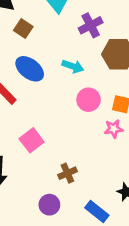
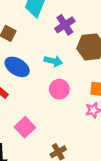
pink circle: (89, 100) -> (59, 89), moved

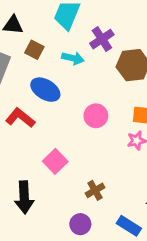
cyan arrow: (53, 61) -> (73, 58), moved

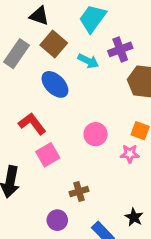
brown square: (34, 50) -> (54, 44), size x1.4
pink circle: (96, 116) -> (96, 134), moved
red L-shape: (20, 118) -> (32, 124), moved

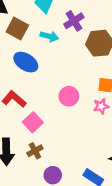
brown cross: (79, 191) -> (35, 151), moved

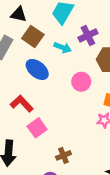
pink circle: (69, 96) -> (81, 82), moved
brown cross: (35, 151) -> (63, 155), moved

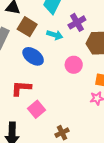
red L-shape: (22, 104) -> (21, 88), turned -40

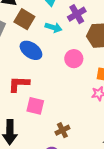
pink square: (36, 109) -> (35, 106), turned -36

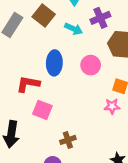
blue ellipse: (31, 50) -> (54, 63), moved, turned 50

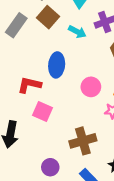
pink circle: (91, 65) -> (91, 87), moved
brown cross: (68, 140) -> (83, 141), moved, size x1.6

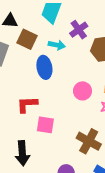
blue ellipse: (57, 65) -> (44, 67), moved
brown cross: (83, 141) -> (89, 141), turned -30

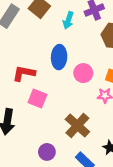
cyan arrow: (57, 45) -> (68, 20), turned 84
blue ellipse: (44, 67) -> (59, 57), moved

